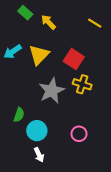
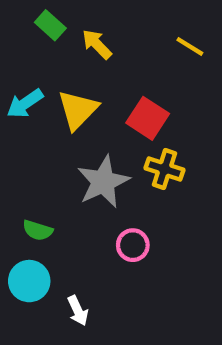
green semicircle: (19, 115) -> (38, 230), turned 88
cyan circle: (37, 131) -> (29, 281), moved
pink circle: (79, 134) -> (133, 245), moved

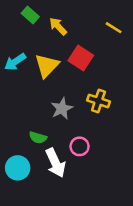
red square: (148, 118) -> (81, 58), moved
gray star: (103, 182) -> (62, 108), size x0.7
green semicircle: (38, 230) -> (38, 138), moved
white arrow: (78, 311) -> (56, 163), moved, size x1.6

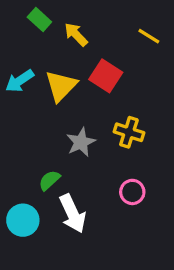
green semicircle: (38, 138) -> (49, 180), turned 120
pink circle: (80, 146) -> (132, 192), moved

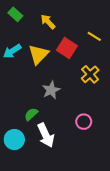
green rectangle: (39, 20) -> (15, 14), moved
yellow line: (149, 36) -> (94, 36), moved
yellow cross: (129, 132) -> (90, 74), moved, turned 30

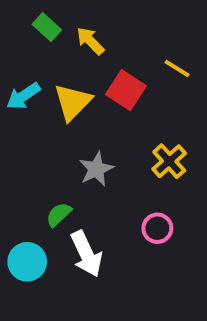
green rectangle: (15, 14) -> (47, 27), moved
yellow cross: (90, 74) -> (169, 161), moved

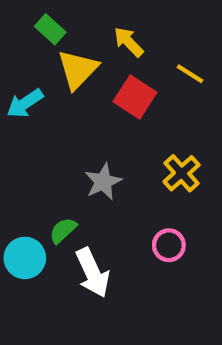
yellow arrow: (90, 41) -> (129, 42), moved
yellow triangle: (73, 102) -> (78, 69), moved
cyan circle: (27, 262) -> (25, 258), moved

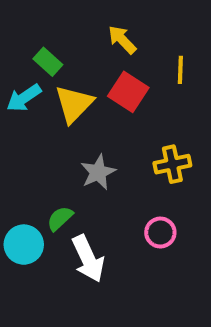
green rectangle: (50, 29) -> (48, 62), moved
yellow triangle: (78, 69) -> (74, 104), moved
yellow line: (190, 74) -> (180, 70), turned 60
yellow cross: (182, 173) -> (172, 164), turned 30

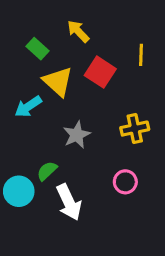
yellow arrow: (122, 40) -> (78, 31), moved
cyan arrow: (24, 98) -> (28, 107), moved
yellow triangle: (74, 104) -> (58, 82), turned -32

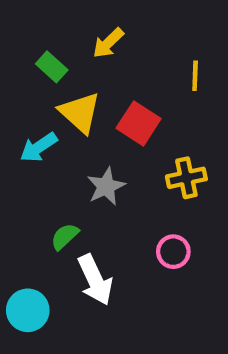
yellow arrow: (78, 31) -> (108, 43), turned -90
red square: (100, 72) -> (139, 123), moved
cyan circle: (19, 191) -> (28, 310), moved

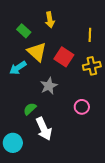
yellow arrow: (108, 43) -> (50, 20), turned -56
yellow cross: (186, 178) -> (92, 66), moved
pink circle: (173, 252) -> (82, 107), moved

